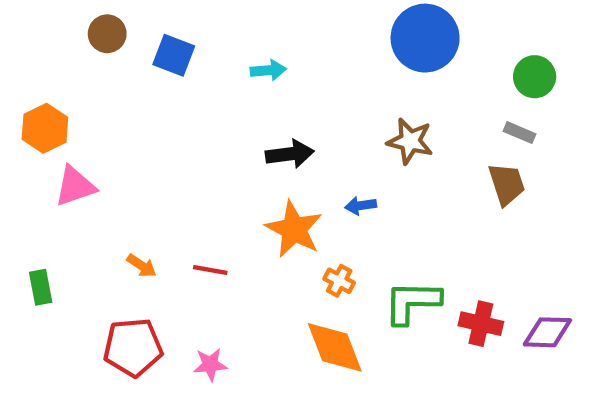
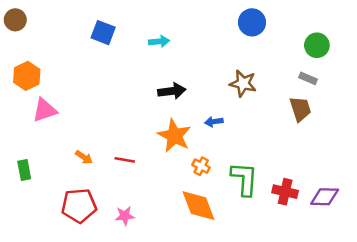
brown circle: (107, 34) -> (15, 20), moved
blue circle: (425, 38) -> (252, 22), size x0.7
green L-shape: (412, 302) -> (244, 179), turned 93

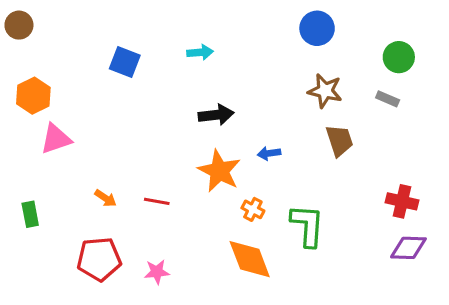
blue square: (103, 33) -> (125, 62), moved
brown star: (243, 83) -> (325, 91), moved
brown trapezoid: (300, 109) -> (339, 140), moved
red cross: (285, 192) -> (402, 201), moved

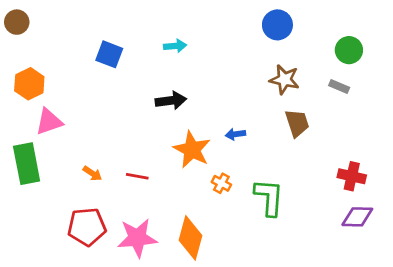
black arrow: (216, 115) -> (171, 101), moved
green rectangle: (30, 214) -> (27, 164), moved, size x1.8
orange diamond: (250, 259) -> (191, 238), moved, turned 36
pink star: (157, 272) -> (137, 238), size x1.8

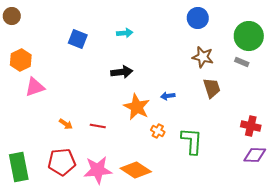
green circle: (349, 50) -> (249, 36), size x1.5
green rectangle: (27, 164) -> (19, 167), moved
orange diamond: (191, 238) -> (136, 170), turned -72

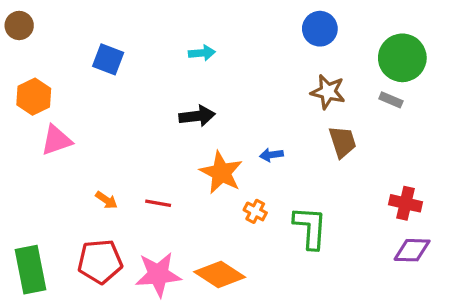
blue square: (78, 39) -> (108, 59), moved

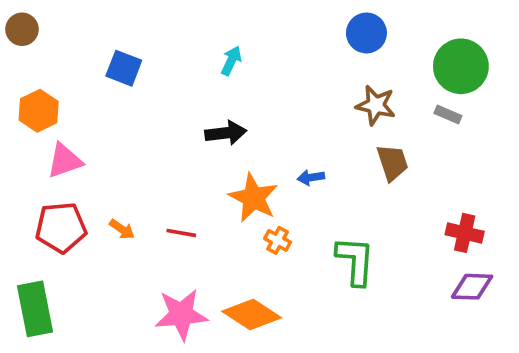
cyan arrow: (202, 53) -> (231, 61), turned -60
orange cross: (255, 211) -> (278, 240), moved
red pentagon: (100, 262) -> (61, 227), moved

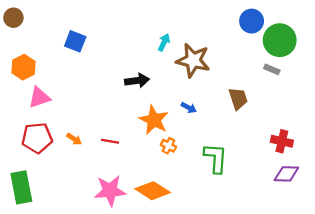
blue circle: (366, 33) -> (252, 21), moved
cyan arrow: (231, 61) -> (164, 42), moved
brown star: (376, 105) -> (193, 60), moved, size x1.4
blue arrow: (311, 177) -> (189, 108), turned -144

